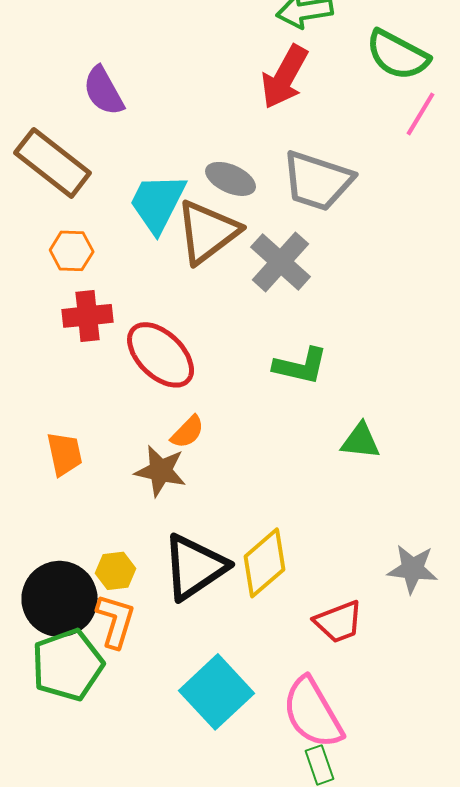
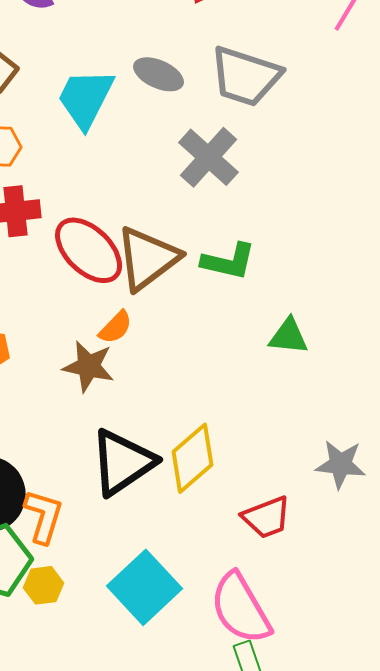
brown triangle: (208, 232) -> (148, 258), moved
yellow hexagon: (116, 571) -> (44, 585), moved

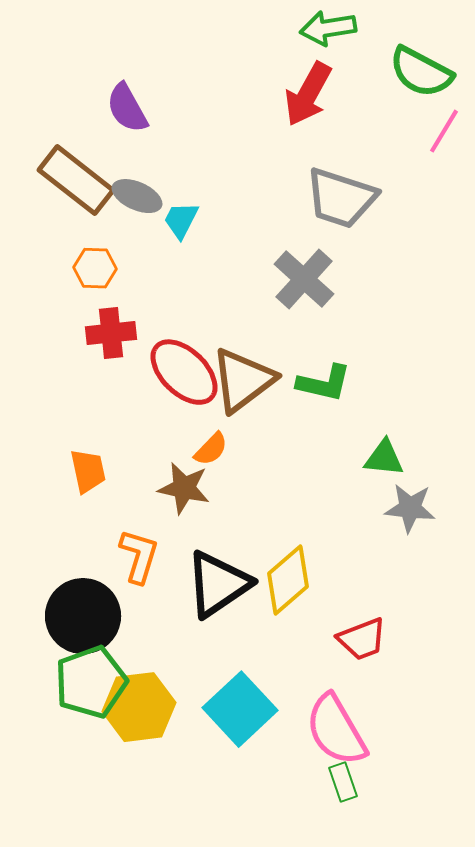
gray ellipse: (159, 74) -> (137, 196), moved
cyan trapezoid: (86, 98) -> (181, 220), size x0.6
gray star: (341, 464) -> (410, 508), moved
orange L-shape: (44, 516) -> (139, 556), moved
yellow hexagon: (44, 585) -> (139, 707), size x1.8

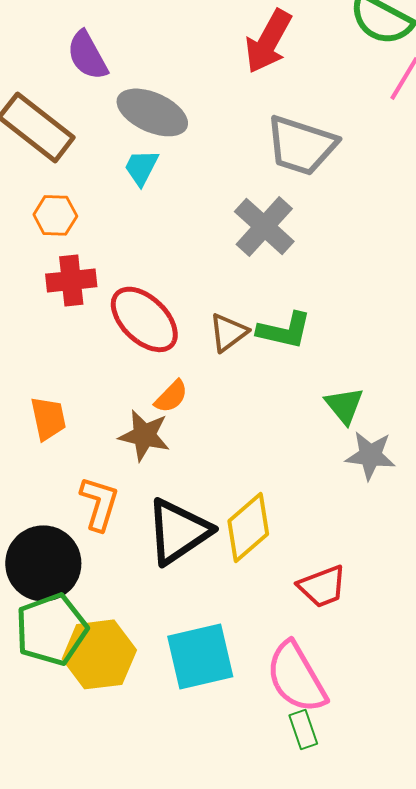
gray ellipse: (137, 196) -> (152, 112), moved, size x1.4
brown triangle: (243, 380) -> (228, 332), moved, size x0.6
green triangle: (384, 458) -> (344, 405), turned 45
cyan square: (240, 709) -> (200, 656), turned 30

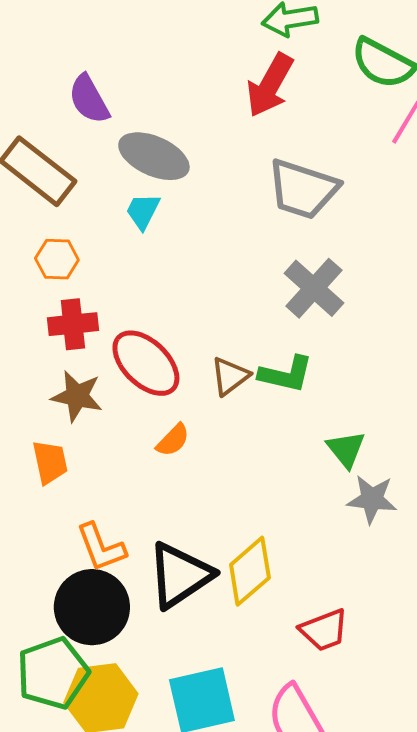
gray cross: (264, 226) -> (314, 288), moved
brown star: (144, 435) -> (77, 396), moved
orange L-shape: (99, 503) -> (101, 547), turned 142
black circle: (43, 563) -> (92, 607), moved

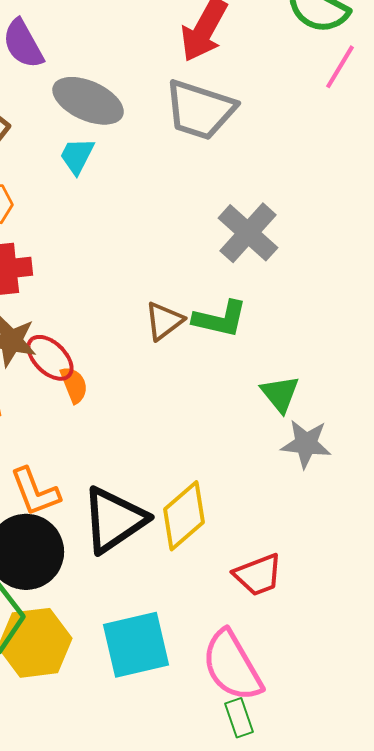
gray trapezoid: (303, 189) -> (200, 110), moved
red ellipse: (146, 363) -> (50, 358), moved, size x0.7
orange semicircle: (173, 440) -> (74, 385), moved, turned -66

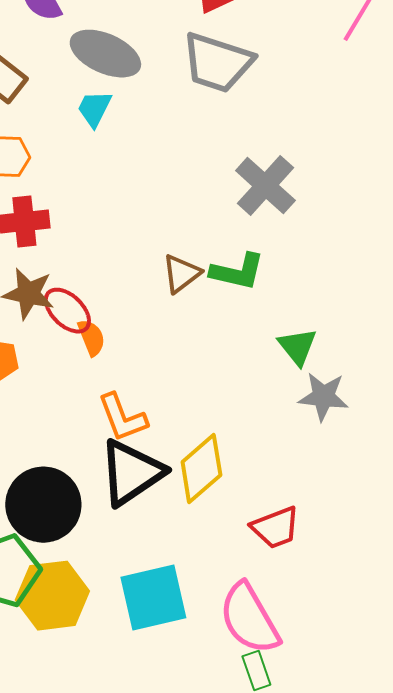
orange L-shape: (35, 492) -> (122, 418), moved

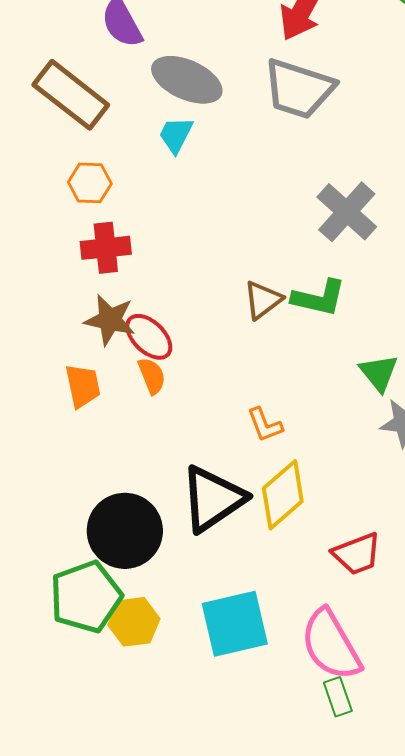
orange semicircle: (91, 338) -> (152, 376), moved
orange L-shape: (122, 418) -> (265, 425), moved, size x0.7
yellow hexagon: (52, 596) -> (134, 622), size x0.7

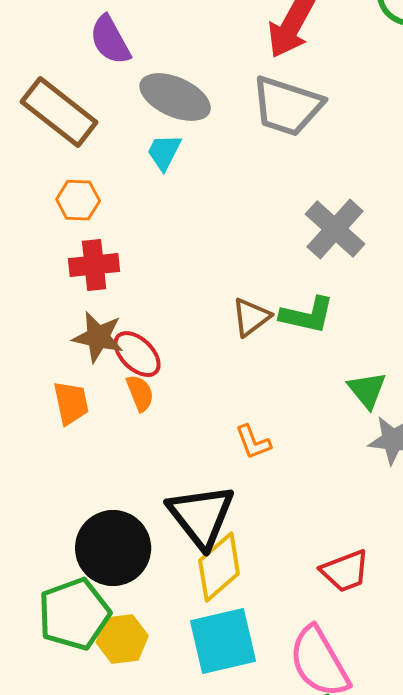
yellow diamond: (283, 495) -> (219, 567), moved
black triangle: (213, 499) -> (201, 516), turned -34

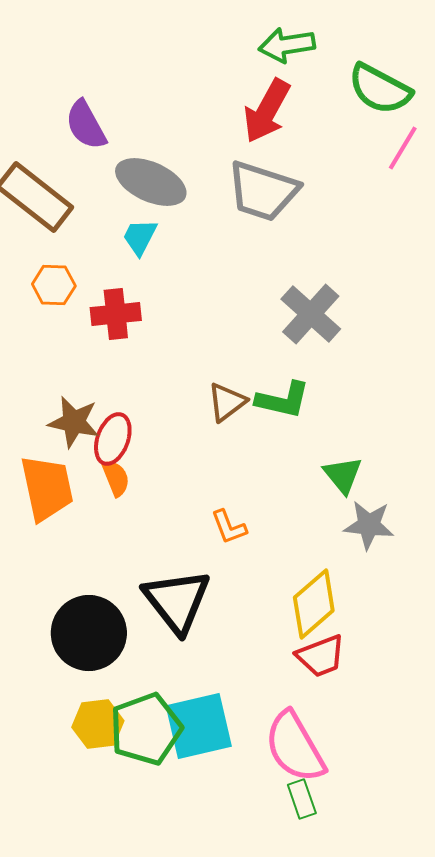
red cross: (94, 265) -> (116, 314), moved
red ellipse: (137, 354) -> (113, 439), turned 66
orange trapezoid: (71, 403) -> (47, 488), size x1.5
yellow diamond: (219, 567) -> (314, 604), moved
green pentagon: (74, 614) -> (146, 729), moved

